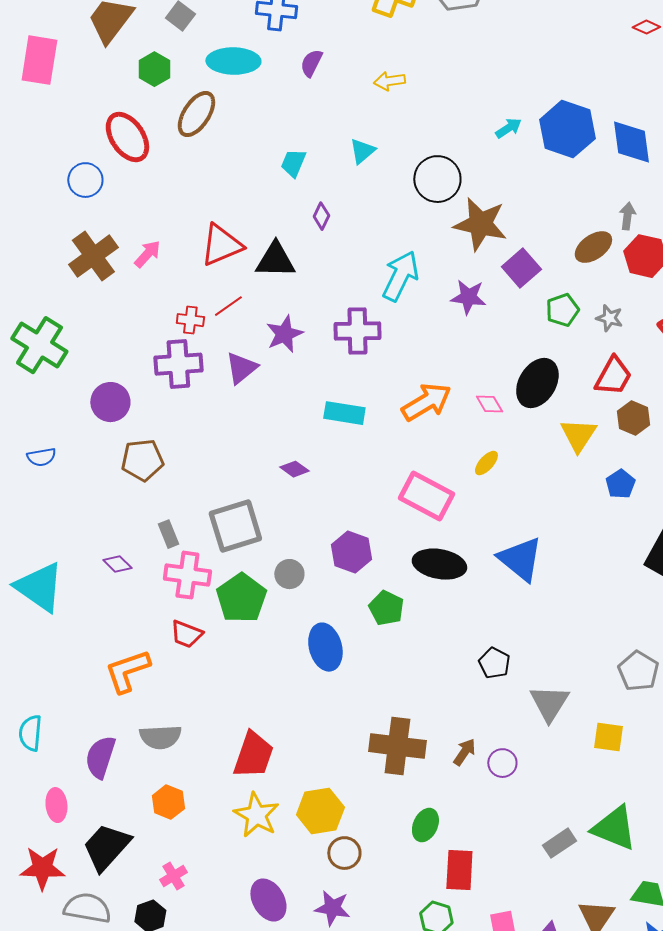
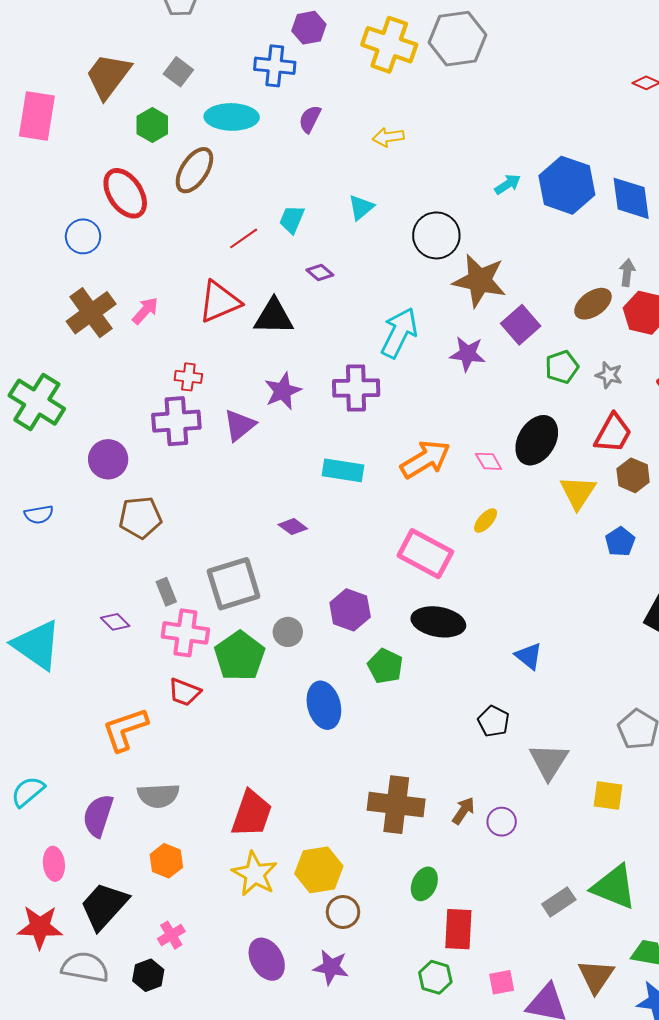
purple diamond: (321, 216) -> (320, 273), turned -76
red line: (228, 306) -> (244, 238), moved
blue triangle: (520, 559) -> (529, 656), moved, size x0.6
cyan semicircle: (30, 733) -> (28, 792), turned 45

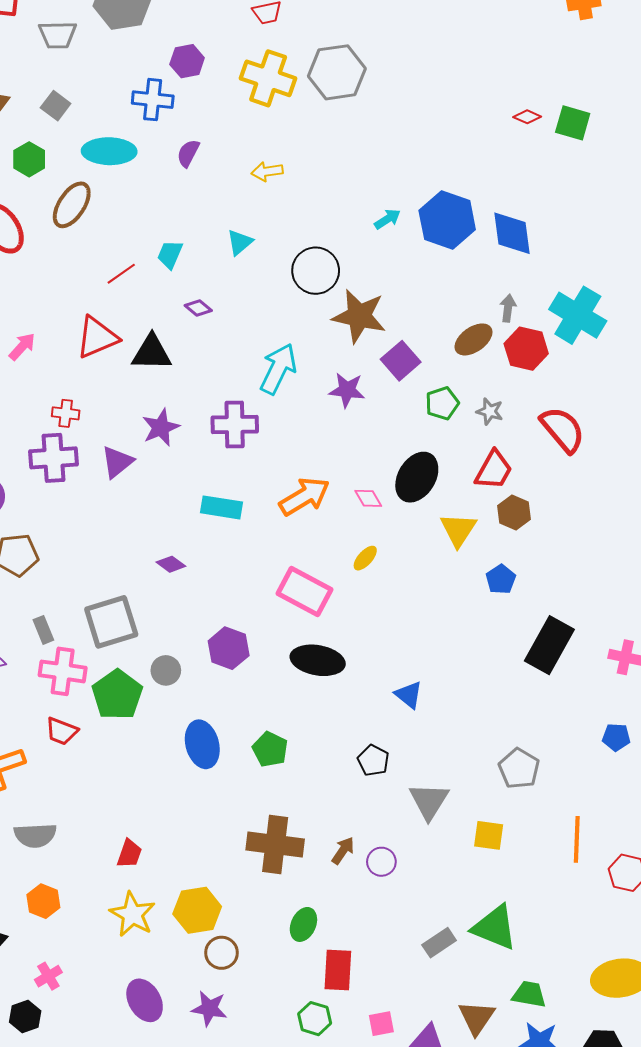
green pentagon: (385, 666) -> (270, 749), moved
red trapezoid: (252, 814) -> (129, 854), size x0.6

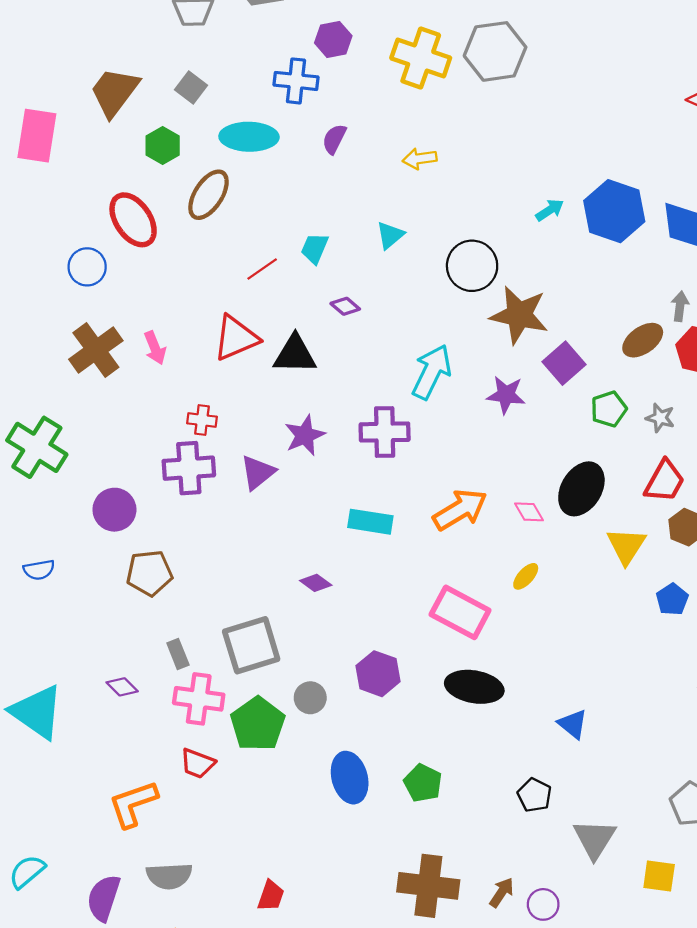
pink arrow: (22, 347) -> (155, 348), turned 116

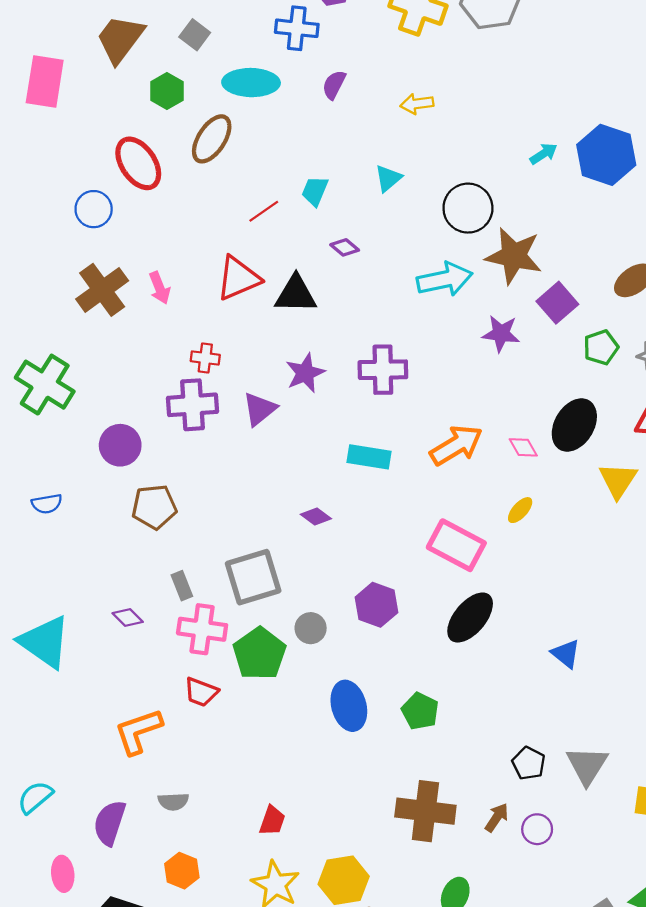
cyan arrow: (432, 372) -> (445, 279), moved, turned 52
black ellipse: (474, 687) -> (470, 618), turned -60
black pentagon: (534, 795) -> (529, 763), moved
gray semicircle: (169, 876) -> (173, 802), size x0.7

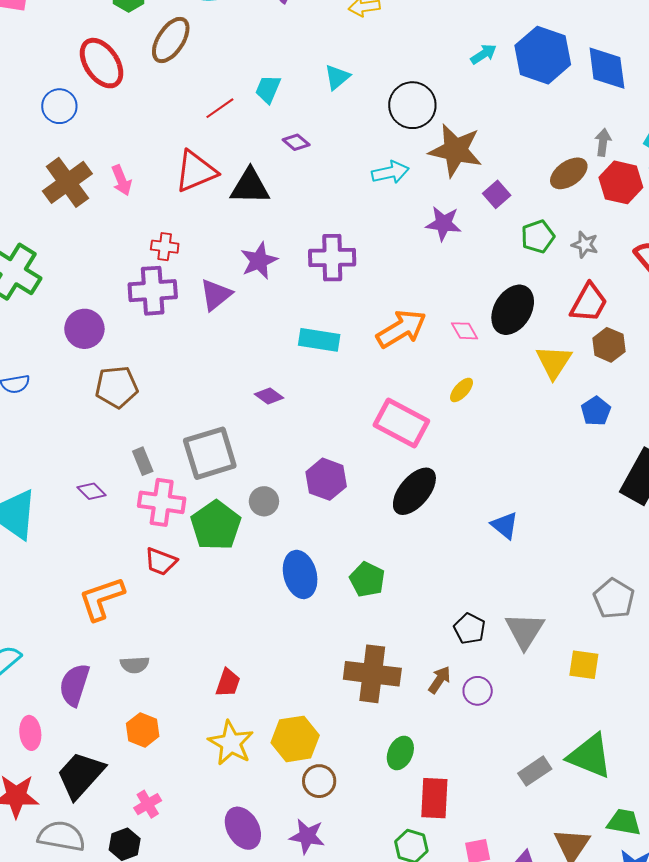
cyan arrow: (445, 279) -> (390, 172), size x0.7
purple square: (557, 303) -> (497, 194), size x0.7

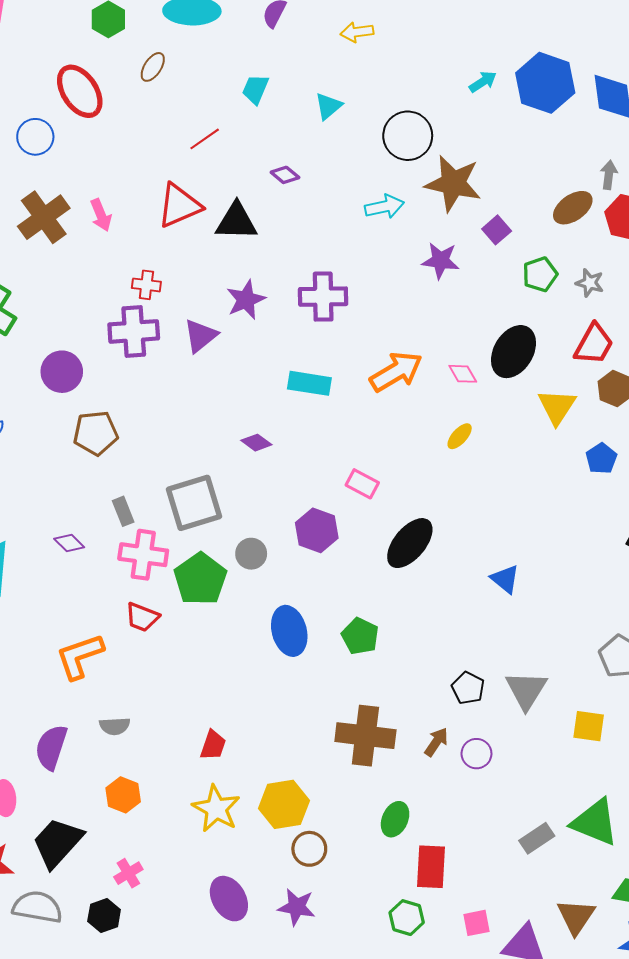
brown ellipse: (171, 40) -> (153, 67), size x0.6
cyan trapezoid: (268, 89) -> (255, 89), moved
pink rectangle: (401, 423) -> (362, 484), moved, size x0.6

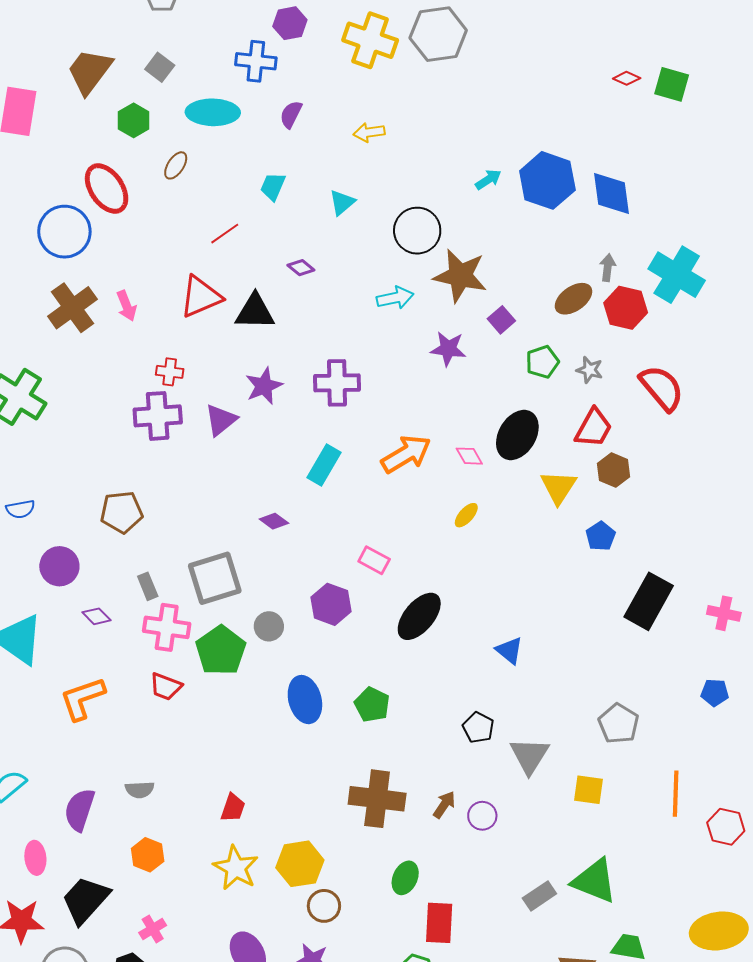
blue circle: (35, 137) -> (64, 232), size x1.5
purple circle: (62, 372) -> (59, 566), moved
cyan rectangle: (309, 383) -> (324, 465), turned -69
orange L-shape: (80, 656) -> (83, 699), moved
black pentagon: (468, 688) -> (478, 728), moved

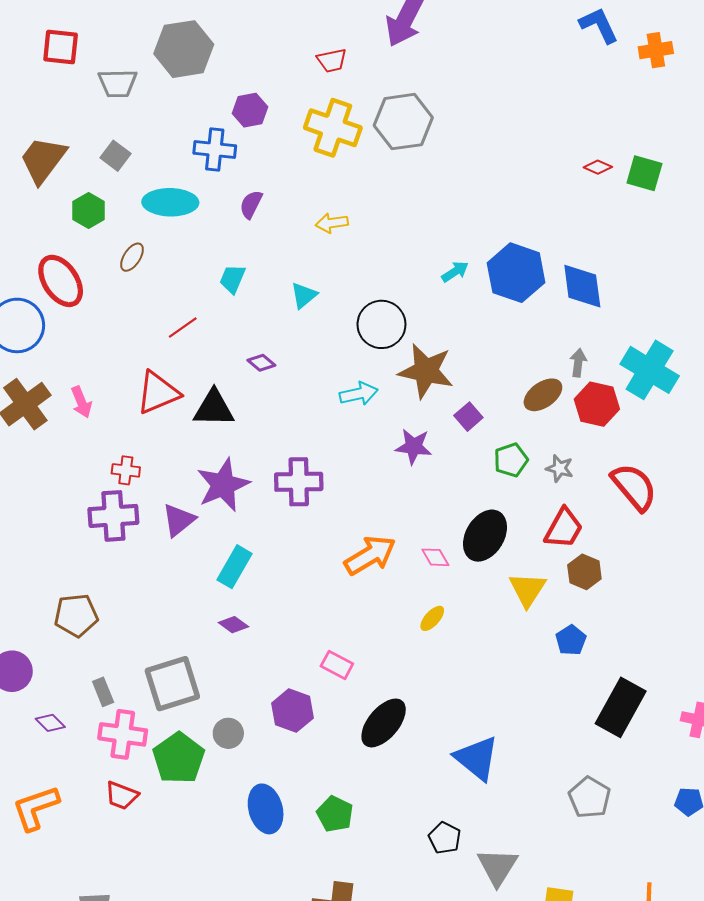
purple star: (264, 386) -> (223, 485), size x1.4
cyan rectangle: (324, 465) -> (234, 567), moved
blue triangle: (509, 650) -> (477, 758), size x1.6
gray pentagon: (619, 724) -> (590, 797), moved

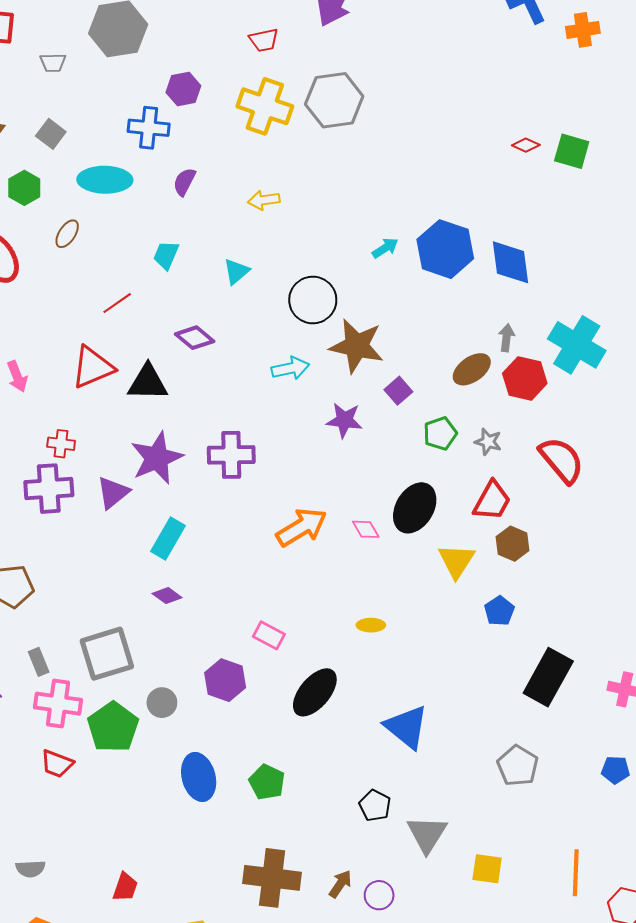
gray trapezoid: (118, 83) -> (53, 63), size x0.7
purple diamond: (261, 363) -> (195, 338), size x1.4
yellow ellipse: (432, 618) -> (371, 625), moved, turned 48

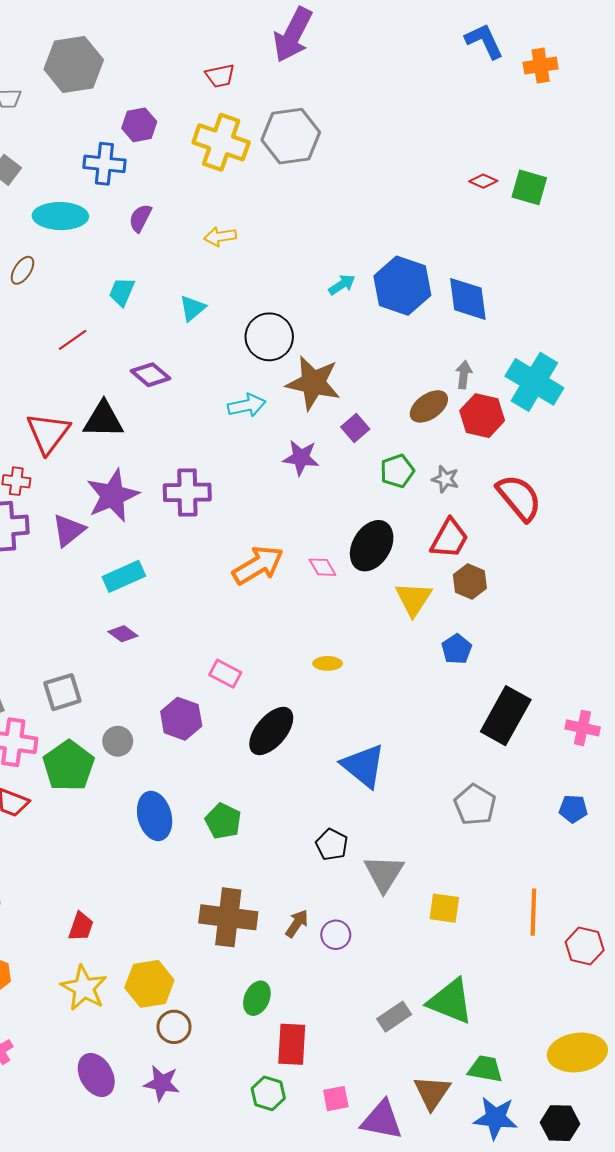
red triangle: (93, 367) -> (48, 433), moved, turned -30
cyan rectangle: (168, 538) -> (124, 576), turned 36
gray square: (107, 654) -> (62, 692), size x0.7

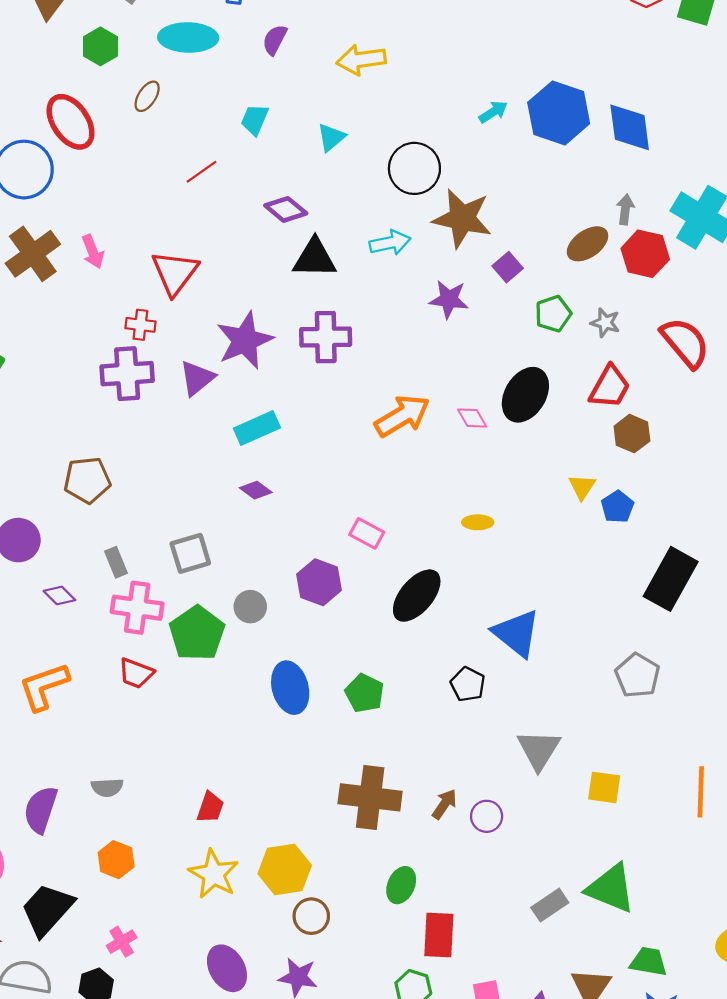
yellow arrow: (220, 236) -> (361, 60), size x1.4
black triangle: (103, 420) -> (315, 258), moved
yellow triangle: (414, 599) -> (582, 487), moved, size x0.7
black pentagon: (332, 845) -> (468, 684), moved

